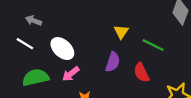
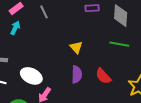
green line: (153, 45) -> (119, 44), moved

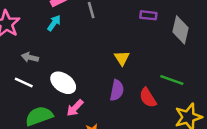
green line: (119, 44) -> (172, 80), moved

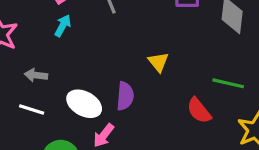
purple semicircle: (117, 90) -> (125, 96), moved

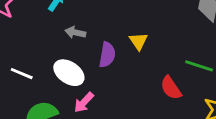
gray arrow: (36, 75) -> (75, 32), moved
purple semicircle: (125, 96) -> (107, 55), moved

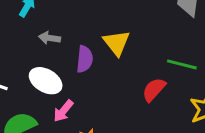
yellow triangle: (138, 41) -> (117, 43), size x1.4
red semicircle: (171, 88) -> (154, 90), turned 80

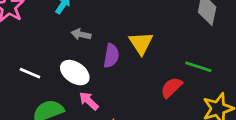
pink arrow: (63, 111) -> (89, 101), turned 90

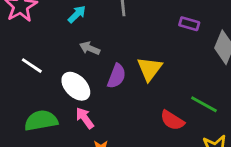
white line: (30, 73) -> (32, 66), moved
red semicircle: (171, 88) -> (172, 120), turned -115

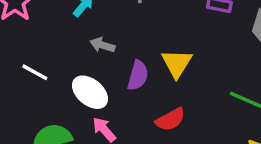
red semicircle: (172, 120) -> (170, 119), moved, turned -55

